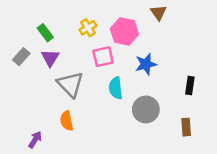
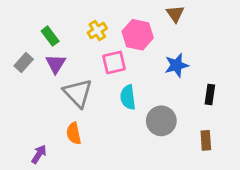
blue star: (146, 64) -> (177, 65), moved

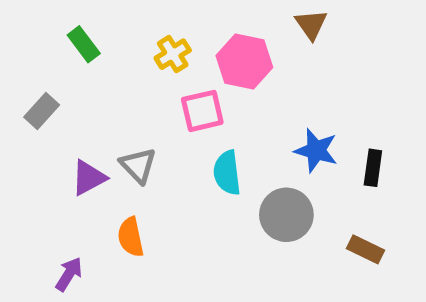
green rectangle: (50, 36) -> (84, 44), moved
purple triangle: (56, 64) -> (89, 178), moved, turned 30
blue star: (177, 65) -> (316, 151), moved, turned 30
gray triangle: (78, 93) -> (138, 165), size x0.7
brown rectangle: (206, 140) -> (366, 249), turned -60

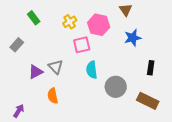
blue star: (316, 151) -> (133, 38), moved, turned -30
brown rectangle: (366, 249) -> (148, 101), size x1.5
purple arrow: (69, 274) -> (19, 111), moved

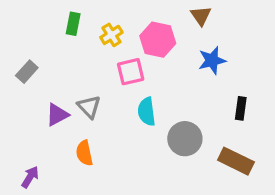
green rectangle: (34, 18) -> (73, 24), moved, turned 48

